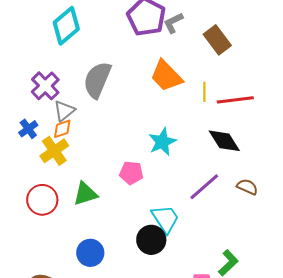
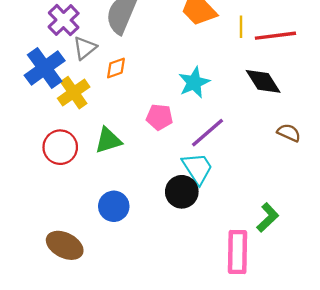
blue cross: (28, 129) -> (45, 68), size x1.8
orange diamond: (62, 129) -> (116, 68), moved
purple line: (204, 187) -> (207, 133), moved

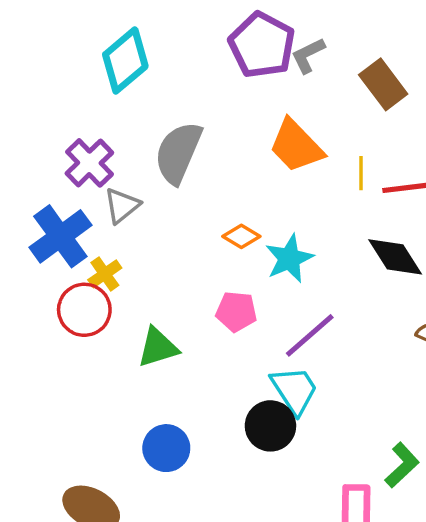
orange diamond: (116, 68) -> (241, 236), moved, turned 50
yellow cross: (74, 93) -> (105, 274), size x0.7
red circle: (60, 147) -> (84, 310), moved

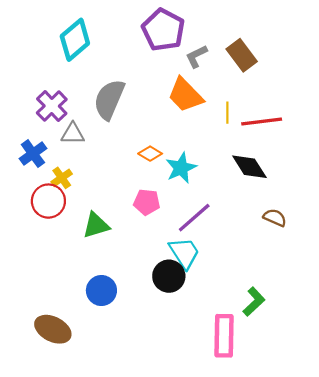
gray L-shape: (308, 55) -> (196, 56), moved
gray triangle: (122, 206) -> (73, 134), turned 40
blue cross: (60, 236) -> (33, 154), size x0.7

